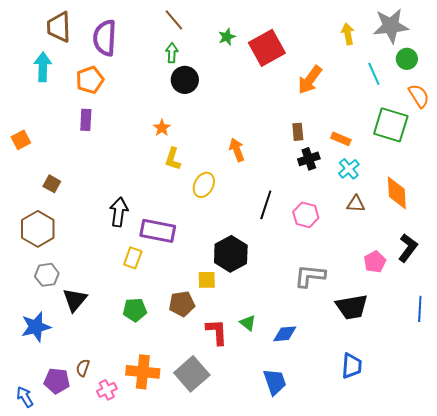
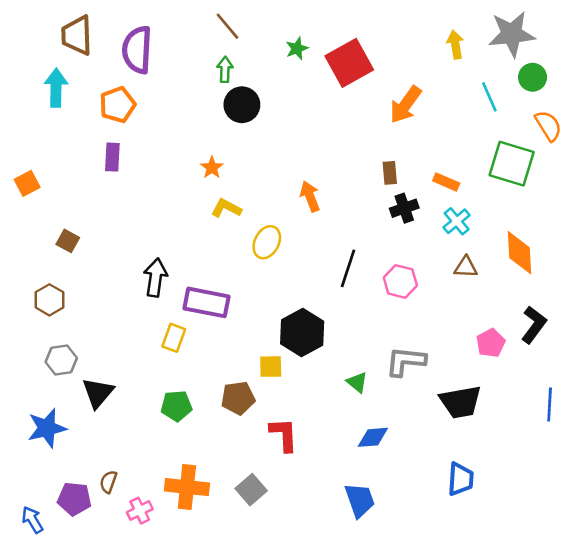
yellow L-shape: (173, 159) -> (226, 208), turned 100
brown hexagon: (38, 229) -> (49, 300), size x0.7
green triangle: (248, 323) -> (357, 382), moved
gray square: (192, 374) -> (251, 490), size x0.7

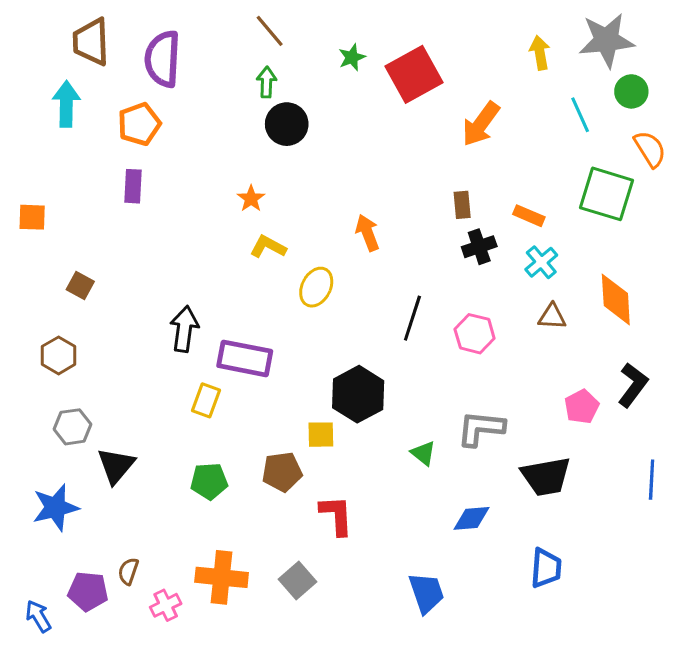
orange square: (27, 183) -> (32, 217), turned 30
blue diamond: (373, 437) -> (471, 518), moved

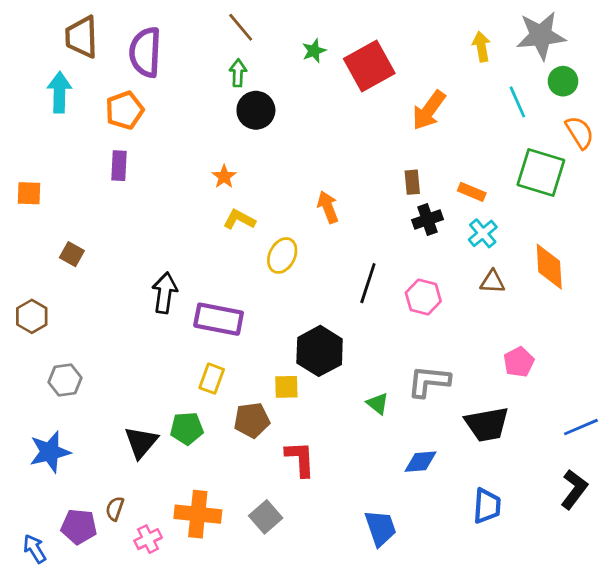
brown hexagon: (59, 355) -> (32, 316), moved
black L-shape: (633, 385) -> (574, 489), moved
yellow rectangle: (206, 400) -> (212, 379), moved
black triangle: (116, 466) -> (141, 442), moved
blue line: (652, 480) -> (581, 427), turned 64

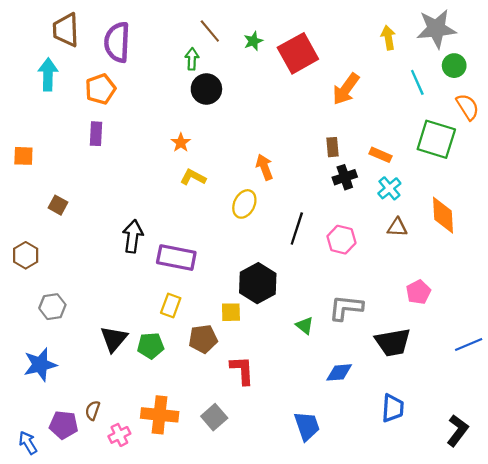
brown line: (241, 27) -> (210, 31), moved
yellow ellipse: (282, 255) -> (244, 204), moved
black triangle: (141, 442) -> (114, 339), moved
black L-shape: (574, 489) -> (457, 430), moved

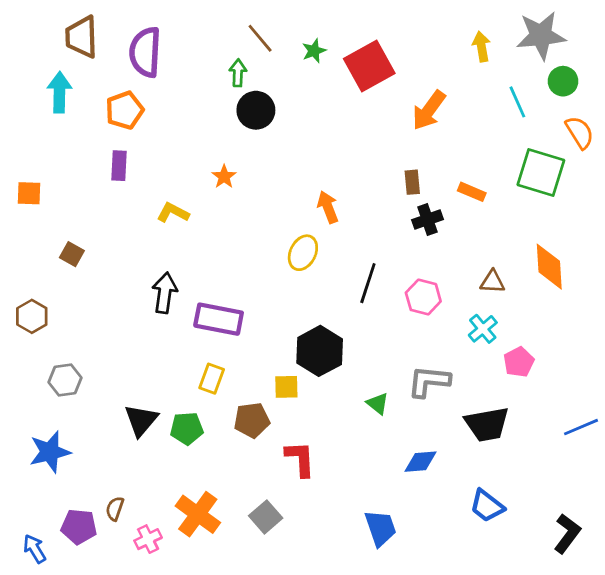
yellow L-shape: (193, 177) -> (173, 213), moved
cyan cross: (389, 188) -> (483, 329), moved
blue trapezoid: (393, 408) -> (487, 506), turned 124
orange cross: (160, 415) -> (198, 514), turned 30

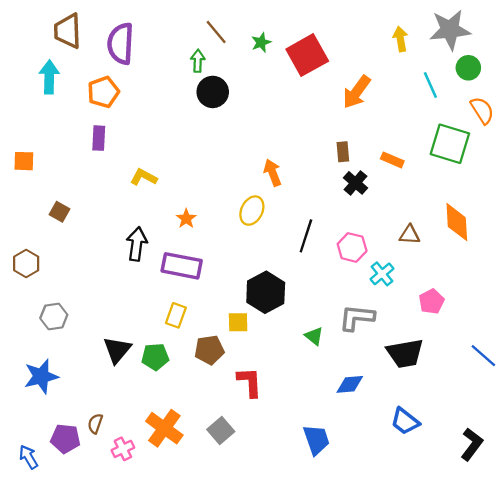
orange star: (224, 177) -> (186, 219), moved
black cross: (427, 220) -> (356, 183), turned -30
cyan cross: (483, 329) -> (382, 274), moved
blue line: (581, 427) -> (483, 356), turned 64

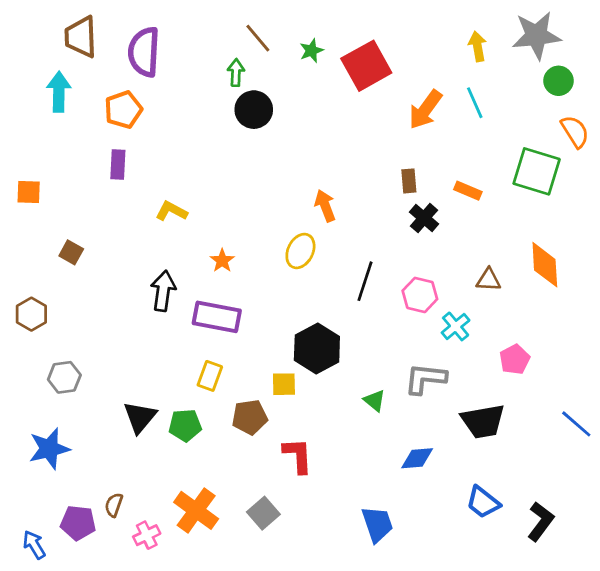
cyan line: (430, 85) -> (475, 103), moved
black L-shape: (472, 444) -> (541, 521), moved

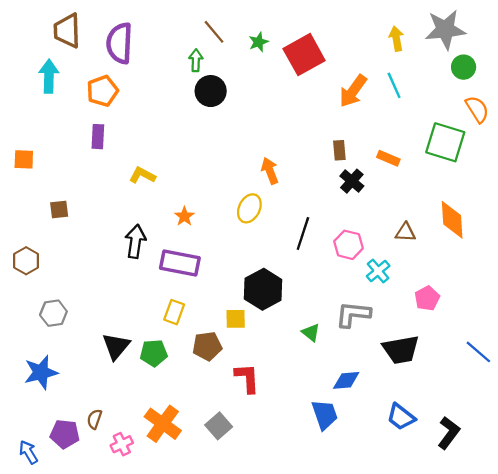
brown square: (71, 252) -> (59, 209), turned -36
blue trapezoid: (377, 524) -> (325, 415), moved

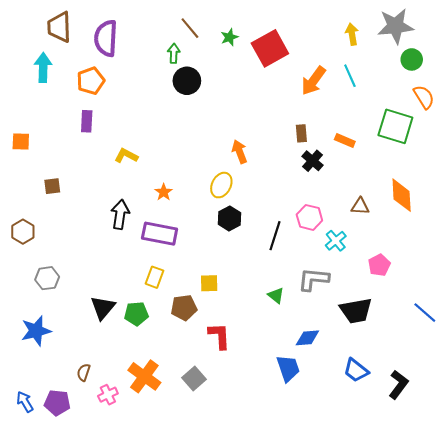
black line: (303, 233) -> (275, 236), moved
black hexagon: (263, 289) -> (229, 218), moved, size x0.7
purple pentagon: (65, 434) -> (57, 403), moved

